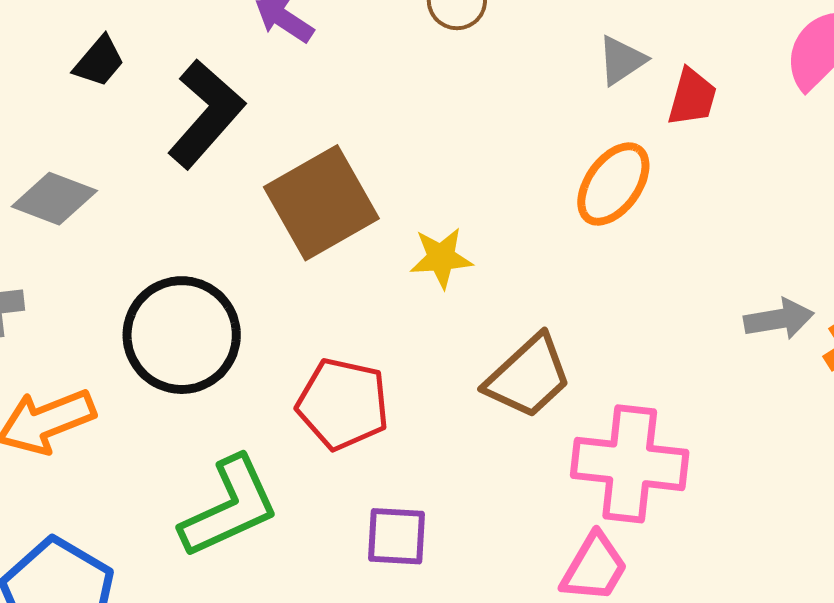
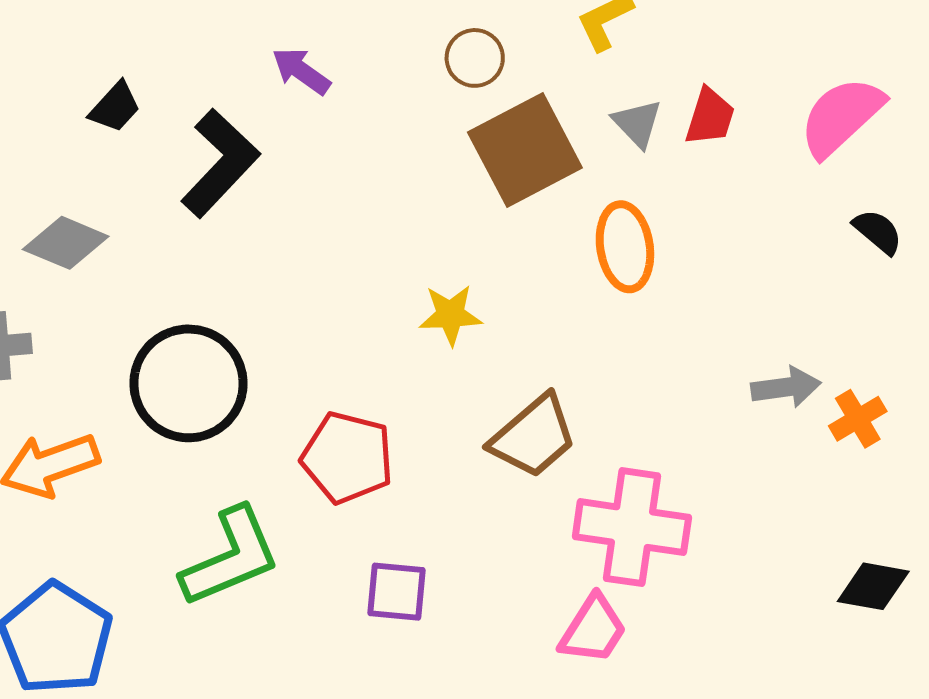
gray triangle: (622, 60) -> (637, 123), turned -42
red trapezoid: (692, 97) -> (710, 117), moved
orange ellipse: (613, 184) -> (625, 247), turned -46
brown square: (321, 203) -> (525, 150), moved

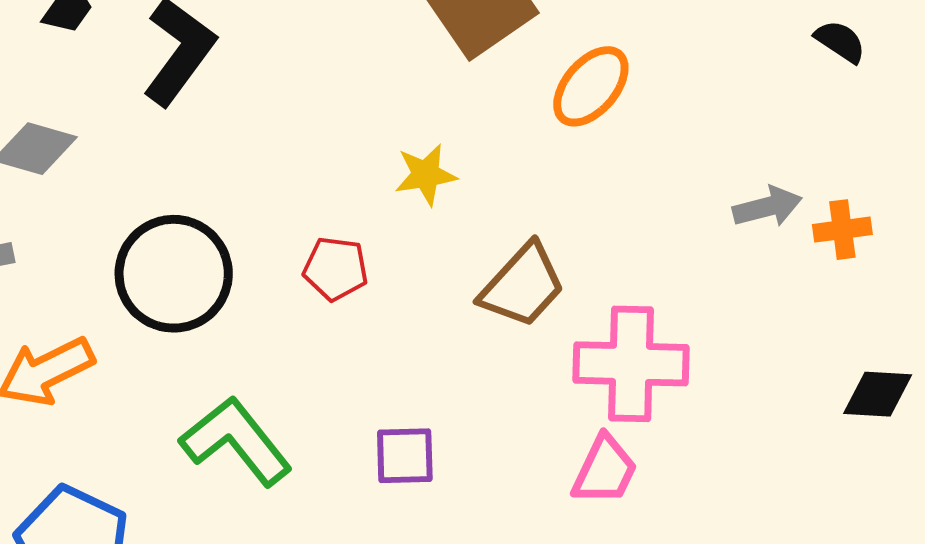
orange ellipse: (625, 247) -> (591, 86), turned 56
orange cross: (858, 419) -> (842, 230), turned 30
red pentagon: (347, 458) -> (336, 269), moved, size x0.7
green L-shape: (231, 557) -> (236, 441), turned -99

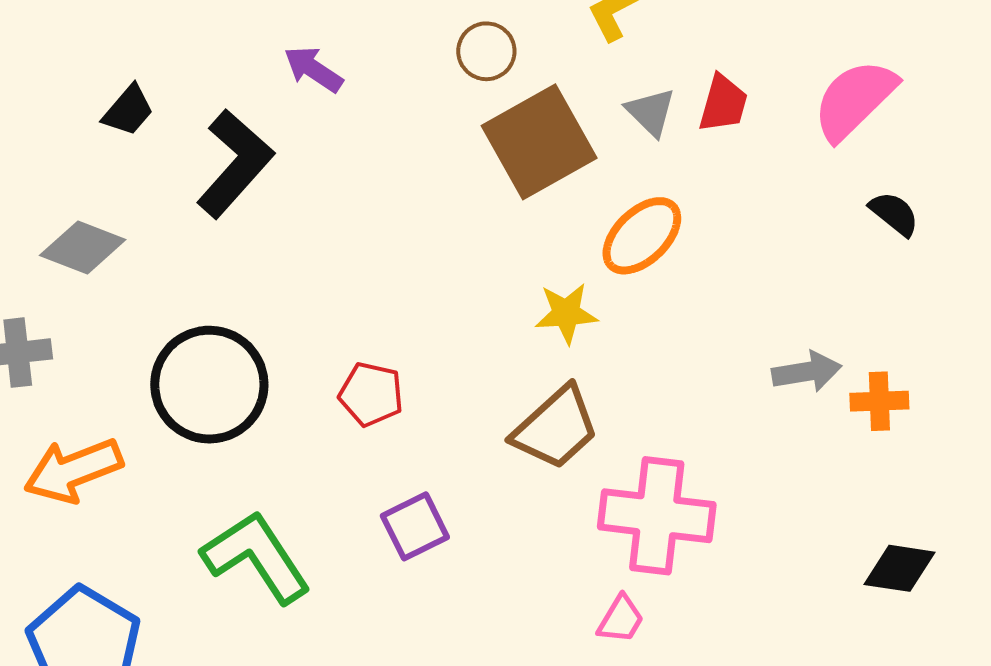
yellow star: (426, 175) -> (566, 313), moved
purple square: (405, 456) -> (415, 526), moved, turned -30
pink trapezoid: (605, 470) -> (621, 619), size x0.7

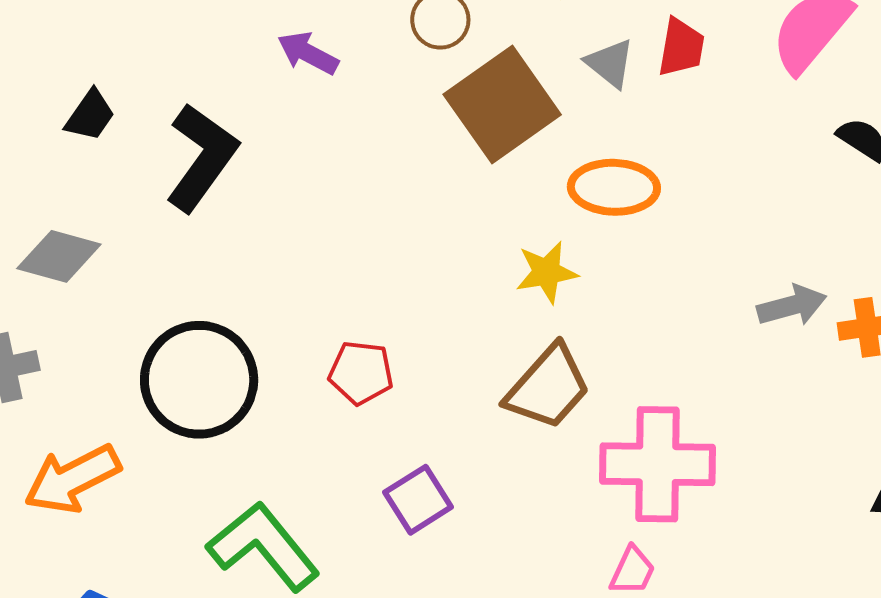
purple arrow: (313, 69) -> (308, 53), moved
orange ellipse: (642, 236) -> (614, 187), turned 52

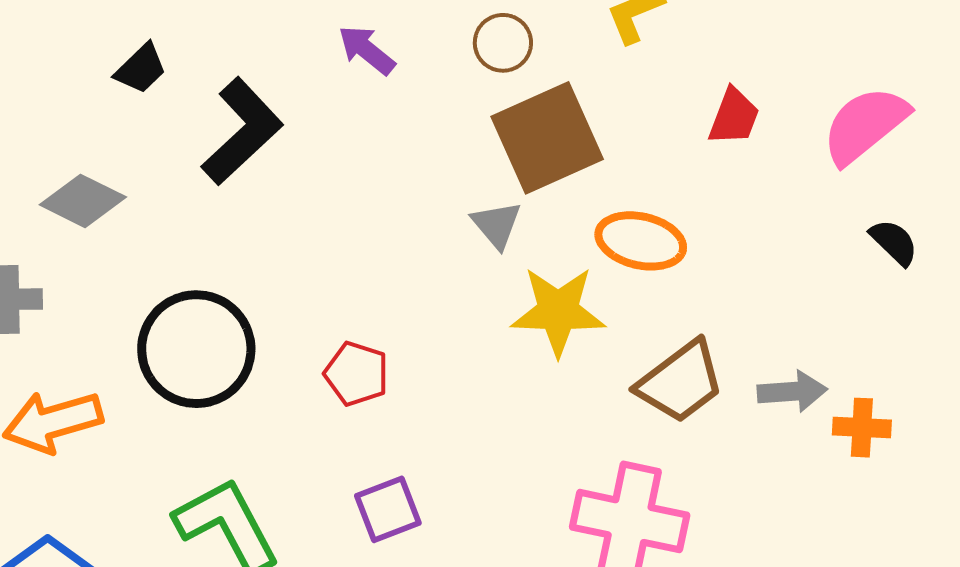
gray triangle: (610, 63) -> (497, 225), moved
yellow star: (547, 272) -> (558, 311), size x1.5
brown trapezoid: (548, 387) -> (680, 382), moved

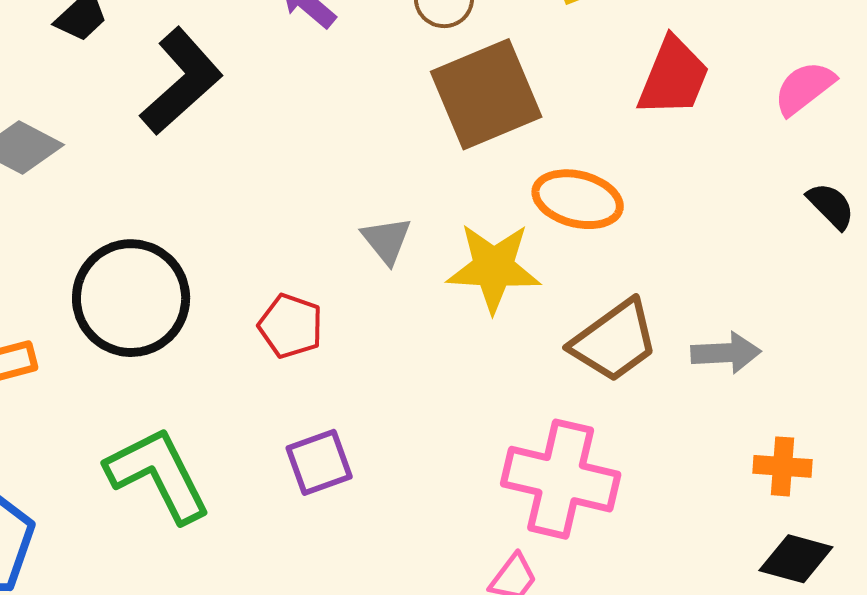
red trapezoid: (734, 117) -> (673, 77), size x1.4
pink semicircle: (865, 125) -> (804, 88), size x0.7
gray triangle: (497, 225) -> (387, 240), moved
orange cross: (862, 428) -> (783, 466), moved

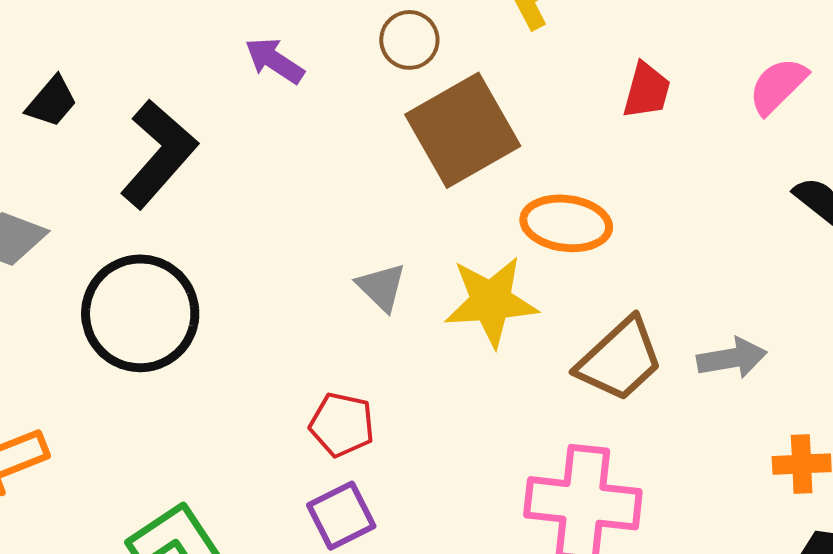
red trapezoid: (673, 77) -> (647, 91), size x0.7
black circle: (131, 298) -> (140, 313), moved
red pentagon: (291, 326) -> (342, 425), moved

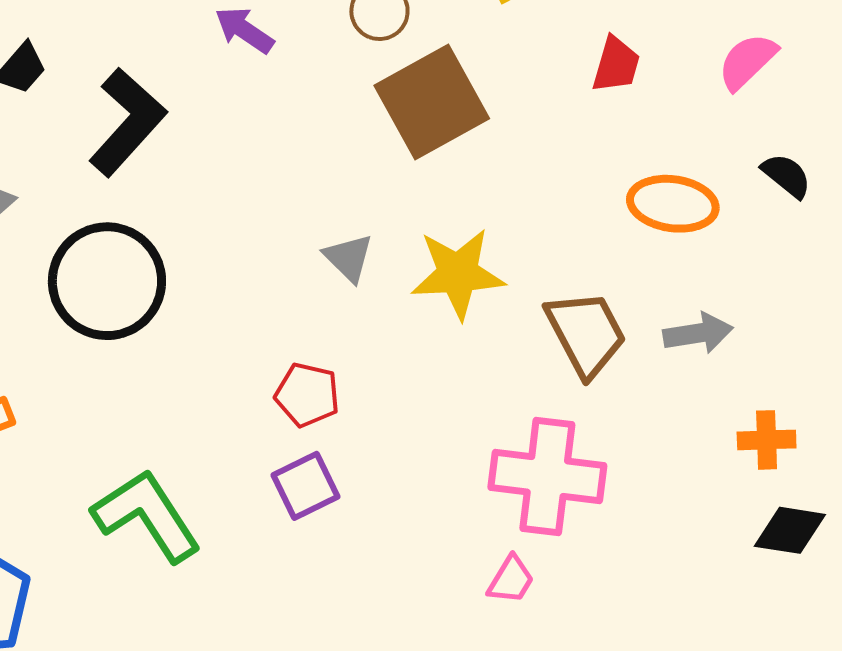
orange ellipse: (566, 223) -> (673, 204), moved
brown trapezoid: (620, 360) -> (586, 333), turned -76

